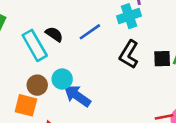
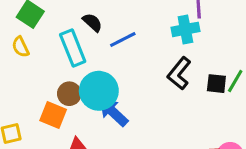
blue line: (90, 32) -> (123, 40), moved
black semicircle: (54, 34) -> (92, 22), moved
cyan circle: (62, 79) -> (99, 91), size x1.6

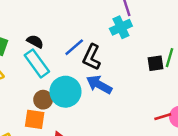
black semicircle: (92, 22) -> (35, 41), moved
black L-shape: (179, 73) -> (92, 57), moved
blue arrow: (113, 112) -> (99, 85), moved

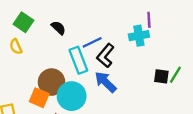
cyan rectangle: (37, 63) -> (78, 60), moved
cyan circle: (65, 92) -> (72, 96), moved
brown circle: (43, 100) -> (52, 82), size x1.5

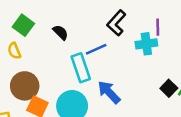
black L-shape: (105, 56) -> (116, 23), moved
black square: (161, 76) -> (169, 88), turned 35
brown circle: (52, 82) -> (25, 86), moved

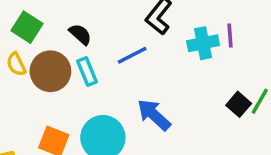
purple line: (158, 27) -> (230, 36), moved
cyan rectangle: (81, 68) -> (87, 71), moved, size x0.7
brown circle: (25, 86) -> (50, 71), moved

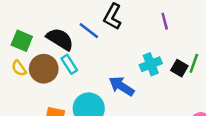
black semicircle: (80, 34) -> (60, 39), size x1.6
cyan cross: (203, 43) -> (151, 64), moved
blue line: (132, 55) -> (89, 31), moved, turned 75

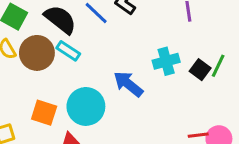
cyan rectangle: (69, 64) -> (68, 51), turned -30

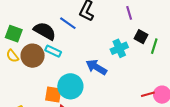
black square: (200, 70) -> (141, 37), moved
orange square: (44, 113) -> (53, 94), moved

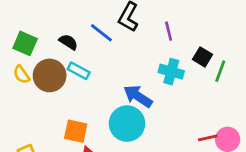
purple line: (129, 13) -> (169, 31), moved
black semicircle: (45, 31) -> (68, 42), size x0.6
cyan cross: (119, 48) -> (171, 72), turned 36
cyan circle: (70, 86) -> (127, 124), moved

